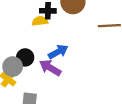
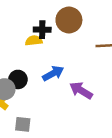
purple arrow: (50, 68) -> (81, 90), moved

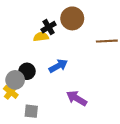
black cross: (42, 30) -> (49, 27), turned -32
purple arrow: (81, 90) -> (77, 98), moved

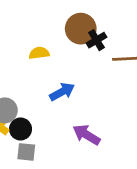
black cross: (49, 27) -> (97, 40), moved
black circle: (27, 71) -> (21, 129), moved

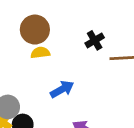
brown circle: (81, 29) -> (35, 30), moved

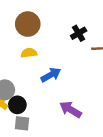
yellow semicircle: (40, 53) -> (29, 53), moved

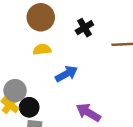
black cross: (79, 33) -> (84, 28), moved

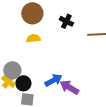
black cross: (84, 28) -> (66, 21), turned -32
blue arrow: (66, 74) -> (53, 80), moved

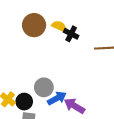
yellow semicircle: (33, 38) -> (59, 26), moved, turned 32
gray circle: (12, 70) -> (44, 87), moved

